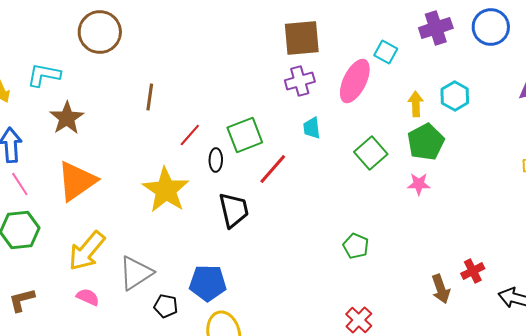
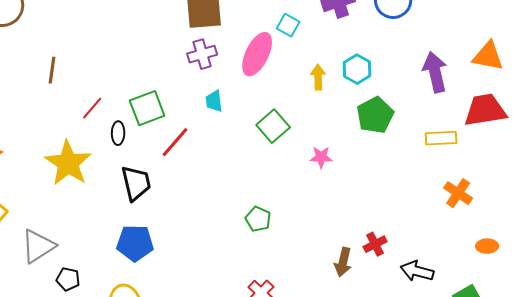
green pentagon: (426, 142) -> (375, 115), moved
blue pentagon: (208, 283) -> (135, 243), moved
brown arrow: (441, 289) -> (343, 262), turned 32

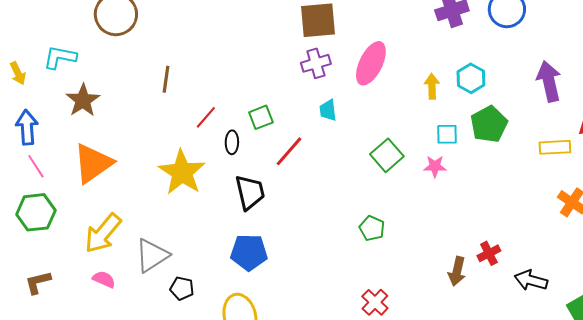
cyan square: (288, 25) -> (447, 134), moved, turned -30
green square: (147, 108) -> (261, 117), size x0.7
green square: (273, 126) -> (387, 155), moved

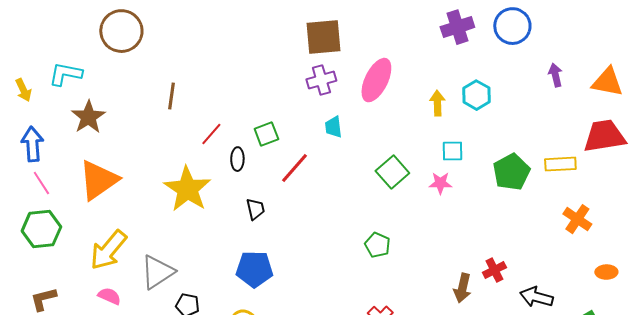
purple arrow: (549, 81) -> (555, 75), moved, size x0.6
green pentagon: (489, 124) -> (511, 172), moved
black trapezoid: (250, 192) -> (255, 209), size x0.6

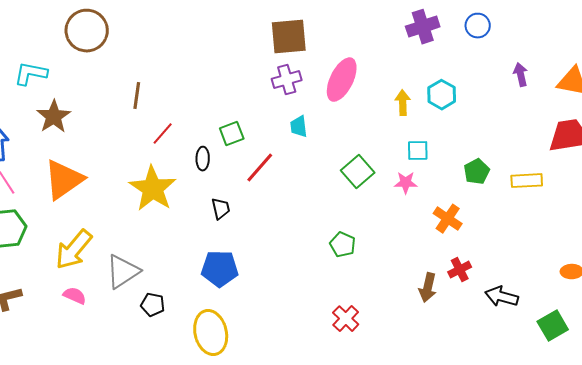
blue circle: (512, 26) -> (478, 26), size x0.7
red line: (211, 134) -> (163, 134), moved
yellow rectangle: (560, 164) -> (527, 181), moved
green pentagon: (511, 172) -> (477, 172), size x0.7
orange cross: (577, 219) -> (448, 219), moved

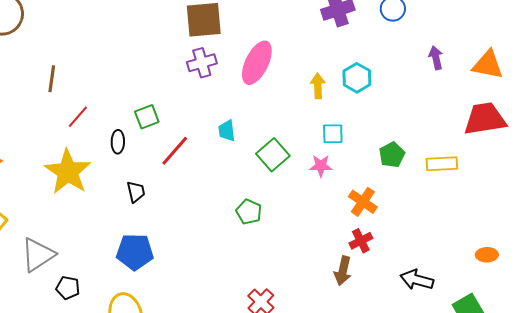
cyan trapezoid: (299, 127) -> (227, 131), moved
green pentagon: (343, 245) -> (249, 212), moved
red cross: (460, 270) -> (361, 241), moved

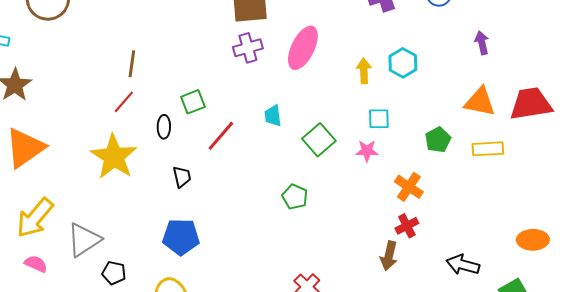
orange triangle: (488, 65) -> (480, 102), moved
brown line: (52, 79) -> (132, 64), moved
orange ellipse: (487, 255) -> (533, 240), size x1.4

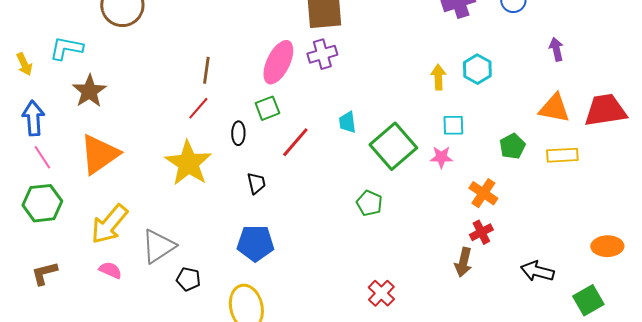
pink ellipse: (303, 48) -> (278, 62), moved
green square: (319, 140) -> (393, 146), size x1.4

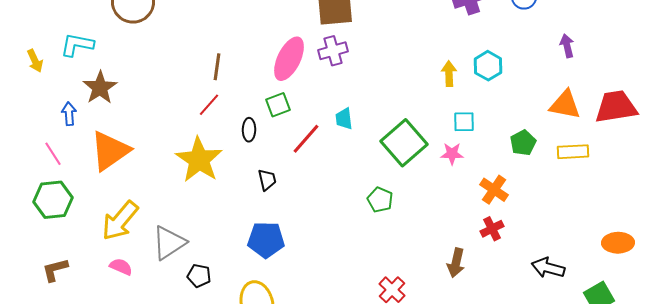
blue arrow: (33, 118) -> (69, 114), moved, size x0.7
cyan trapezoid: (347, 122) -> (344, 119), moved
brown arrow: (463, 262) -> (456, 263), moved

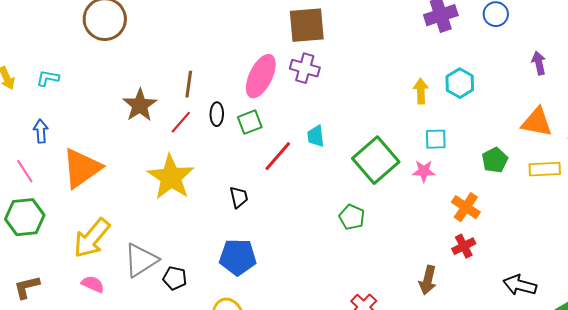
cyan L-shape: (77, 45) -> (48, 78), moved, size x0.7
purple cross: (333, 51) -> (305, 68), turned 32
brown star: (100, 88) -> (140, 105), moved
black ellipse: (249, 130) -> (217, 114), moved
black pentagon: (199, 276) -> (175, 278), moved

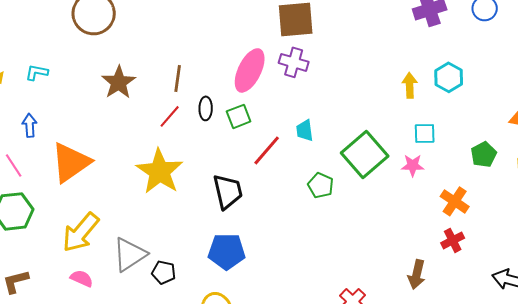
brown star: (140, 105) -> (119, 82), moved
black trapezoid: (239, 197) -> (228, 191), size x1.6
green pentagon: (352, 217) -> (321, 185), moved

